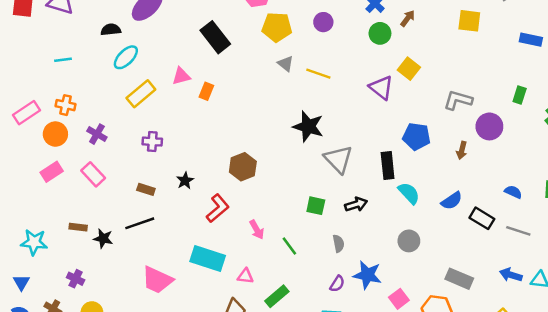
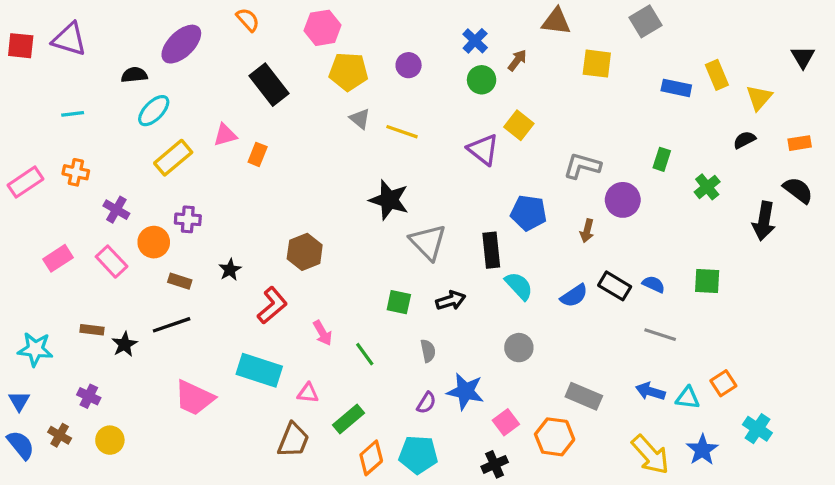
orange circle: (55, 134) -> (154, 242), moved
black rectangle: (482, 218) -> (615, 286), moved
black star: (103, 238) -> (125, 344), turned 30

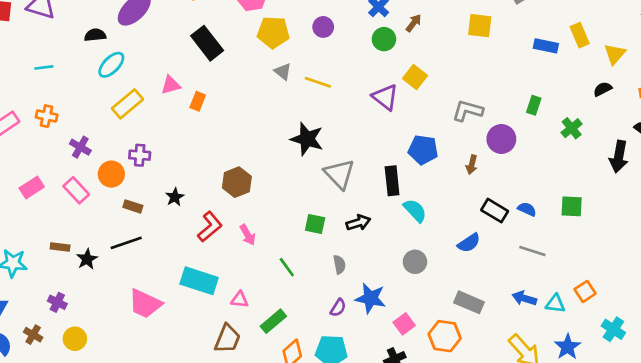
blue semicircle: (574, 296) -> (469, 243), moved
pink arrow: (323, 333) -> (248, 235), moved

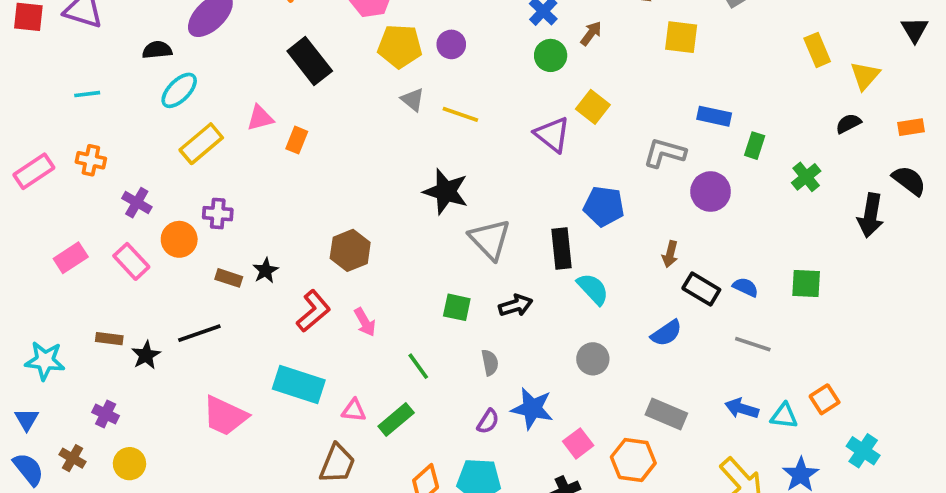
purple circle: (323, 27) -> (451, 44), moved
blue rectangle: (546, 46) -> (714, 116), moved
brown arrow: (472, 165) -> (670, 254), moved
brown rectangle: (133, 206) -> (229, 278), moved
green rectangle: (273, 321) -> (396, 420), moved

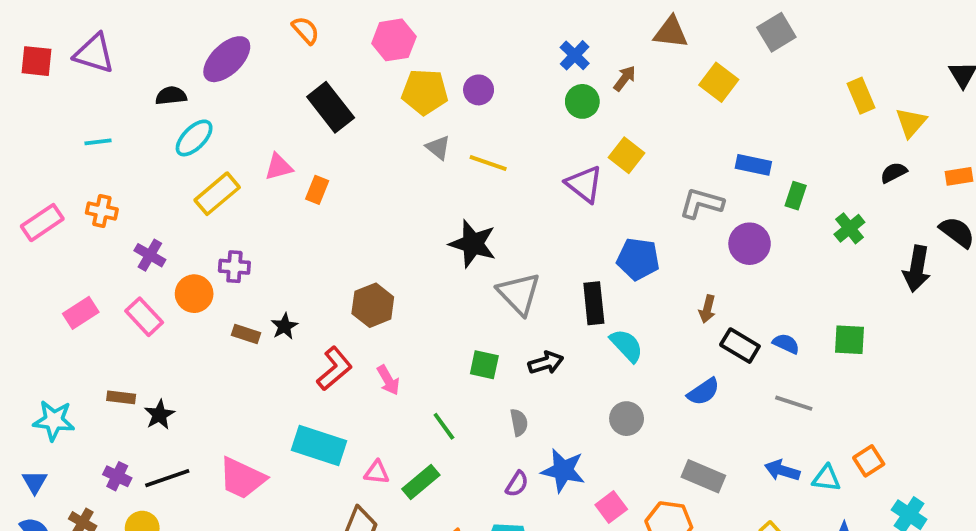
yellow square: (681, 37) -> (719, 82), turned 30
black line: (199, 333) -> (167, 478), moved

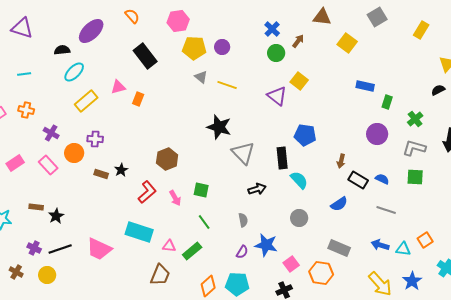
yellow rectangle: (861, 96) -> (421, 30), moved, turned 54
gray L-shape: (701, 203) -> (414, 148), moved
purple circle: (750, 244) -> (377, 134), moved
green square: (484, 365) -> (201, 190), moved

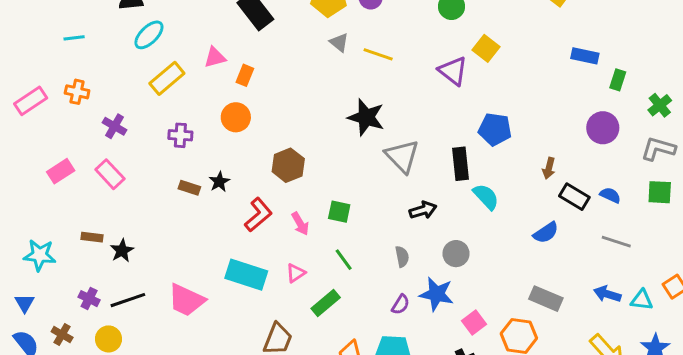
orange circle: (74, 153) -> (236, 117), moved
gray circle: (299, 218) -> (456, 254), moved
pink triangle: (169, 246) -> (296, 273), moved, turned -40

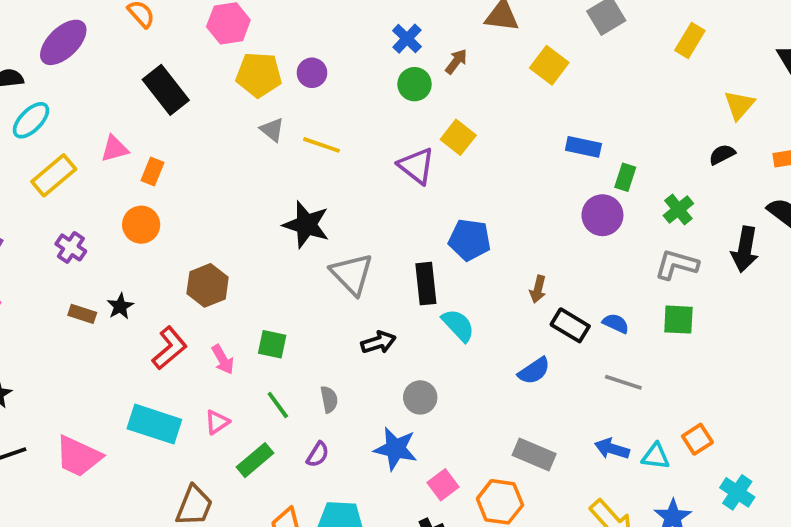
purple circle: (603, 128) -> (602, 215), moved
purple cross: (180, 135) -> (71, 247), turned 30
gray semicircle: (402, 257) -> (329, 399), moved
purple semicircle: (401, 305) -> (318, 454), moved

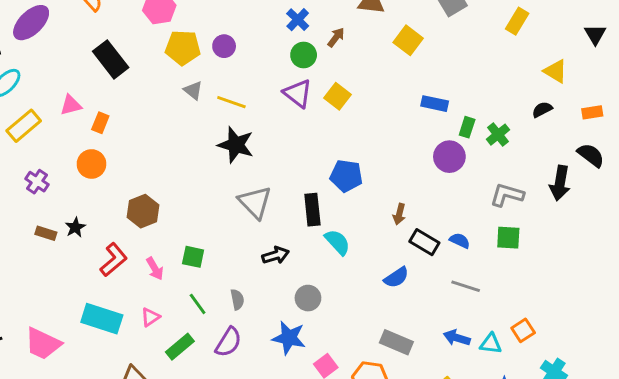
yellow triangle: (739, 105) -> (555, 71), turned -40
purple triangle: (416, 166) -> (298, 93), moved
green cross: (678, 209) -> (498, 135), moved
black star: (306, 225) -> (236, 145), moved
purple semicircle: (318, 454) -> (228, 342), size x1.5

